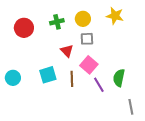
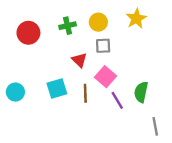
yellow star: (115, 16) -> (136, 19), turned 30

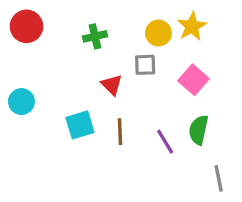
yellow circle: (98, 22) -> (158, 33), moved
red circle: (28, 33) -> (26, 26), moved
pink square: (105, 77) -> (194, 80), moved
cyan circle: (15, 92) -> (21, 102), moved

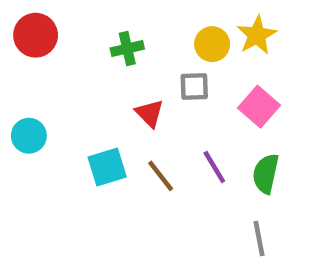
brown line: (120, 132) -> (161, 176), turned -36
purple line: (165, 142) -> (214, 167), moved
gray line: (219, 178) -> (259, 238), moved

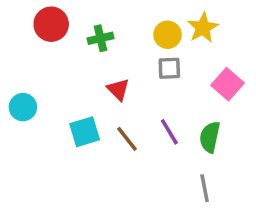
red circle: (36, 35) -> (51, 24), moved
gray square: (194, 87) -> (169, 68), moved
pink square: (259, 107) -> (227, 84), moved

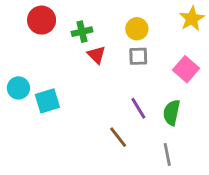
yellow star: (203, 28) -> (192, 19), moved
red triangle: (118, 89) -> (96, 55), moved
cyan square: (85, 132) -> (47, 101), moved
brown line: (127, 139) -> (118, 137), moved

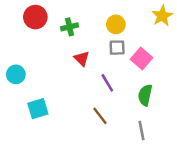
red triangle: (96, 55) -> (82, 59), moved
pink square: (186, 69) -> (141, 59), moved
cyan square: (47, 101) -> (38, 109), moved
purple line: (138, 108) -> (107, 83), moved

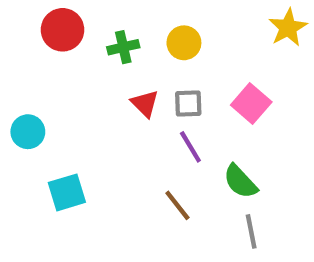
yellow circle: (116, 24) -> (184, 43), moved
gray square: (117, 48) -> (188, 104), moved
green semicircle: (145, 95) -> (240, 182), moved, turned -55

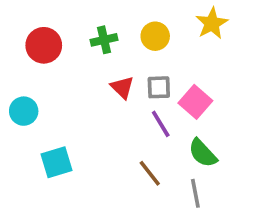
yellow star: (288, 28) -> (212, 23), moved
red circle: (63, 30) -> (44, 45), moved
pink square: (251, 104) -> (195, 102), moved
gray line: (251, 231) -> (195, 193), moved

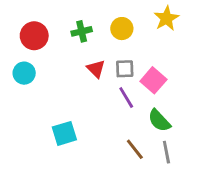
cyan circle: (24, 111) -> (24, 73), moved
cyan square: (57, 162) -> (64, 133), moved
brown line: (150, 173) -> (135, 149), moved
gray line: (195, 193) -> (166, 152), moved

